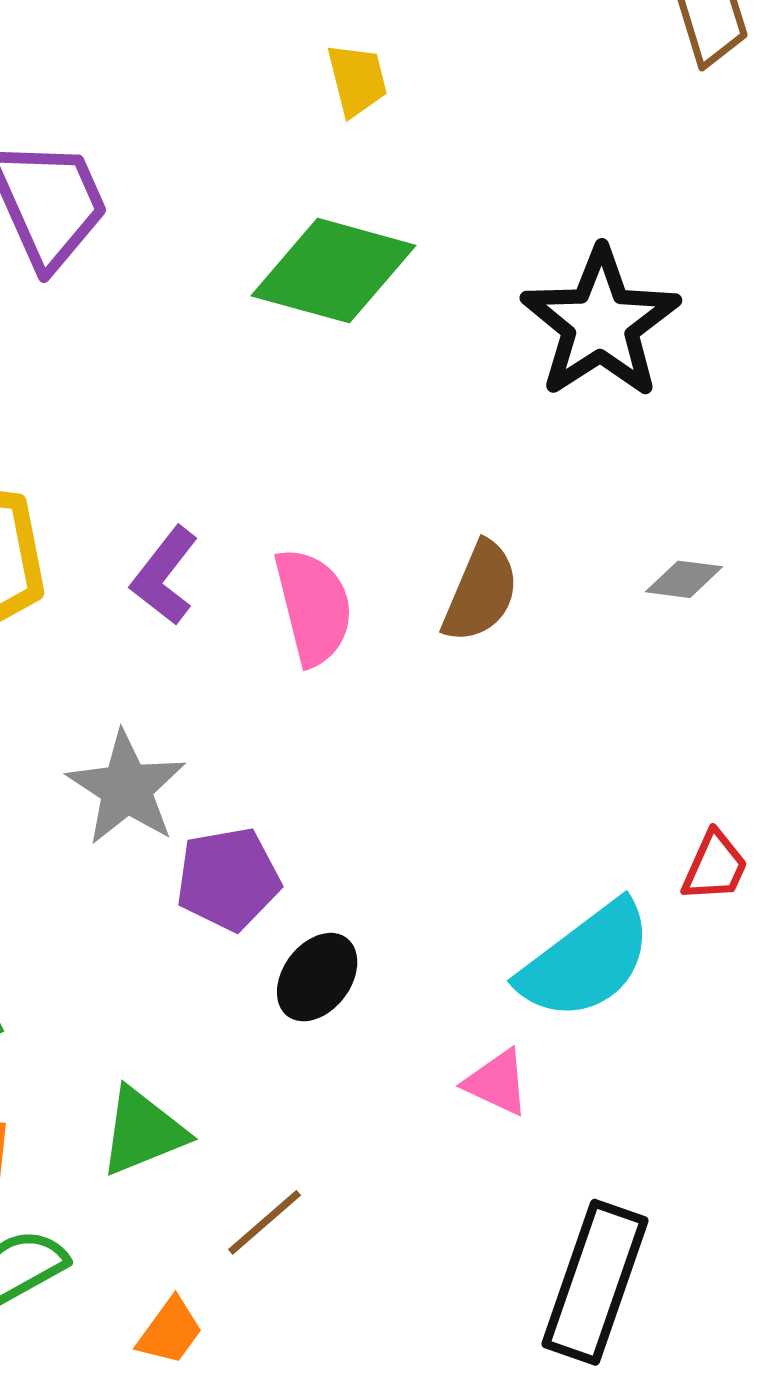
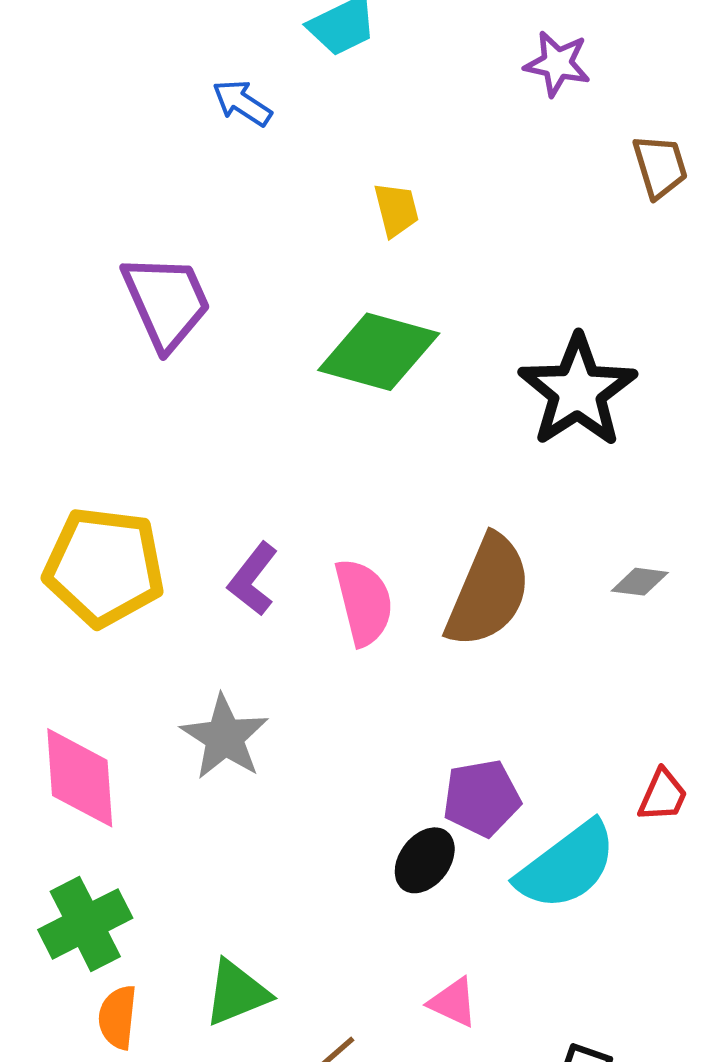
brown semicircle: (481, 592) -> (488, 591), size x1.5
purple pentagon: (228, 879) -> (482, 798), moved
black ellipse: (317, 977) -> (425, 860), moved
pink triangle: (497, 1082) -> (453, 1002), moved

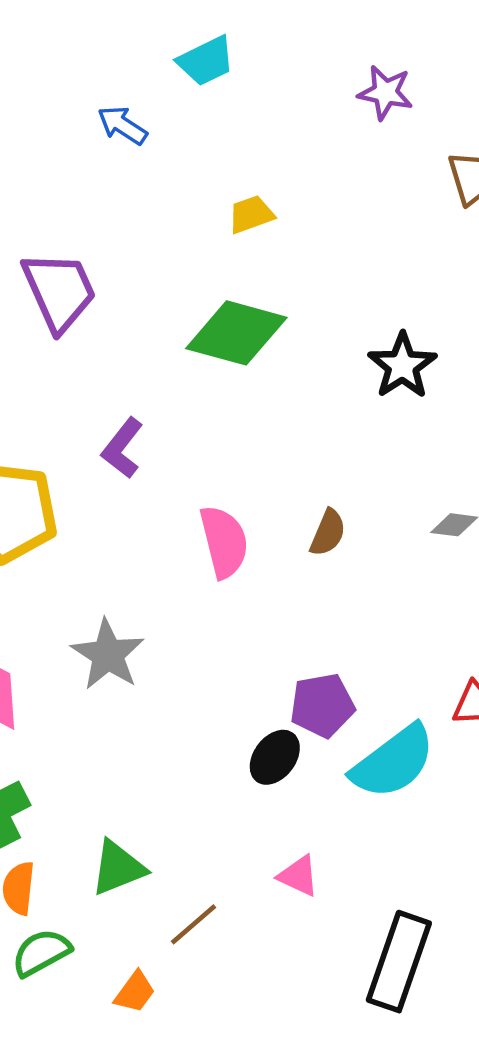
yellow trapezoid: (396, 210) -> (251, 214), turned -96
black star: (578, 391) -> (402, 366), size x0.7
purple L-shape: (253, 579) -> (122, 448), moved
brown semicircle: (488, 591) -> (328, 533), size x0.5

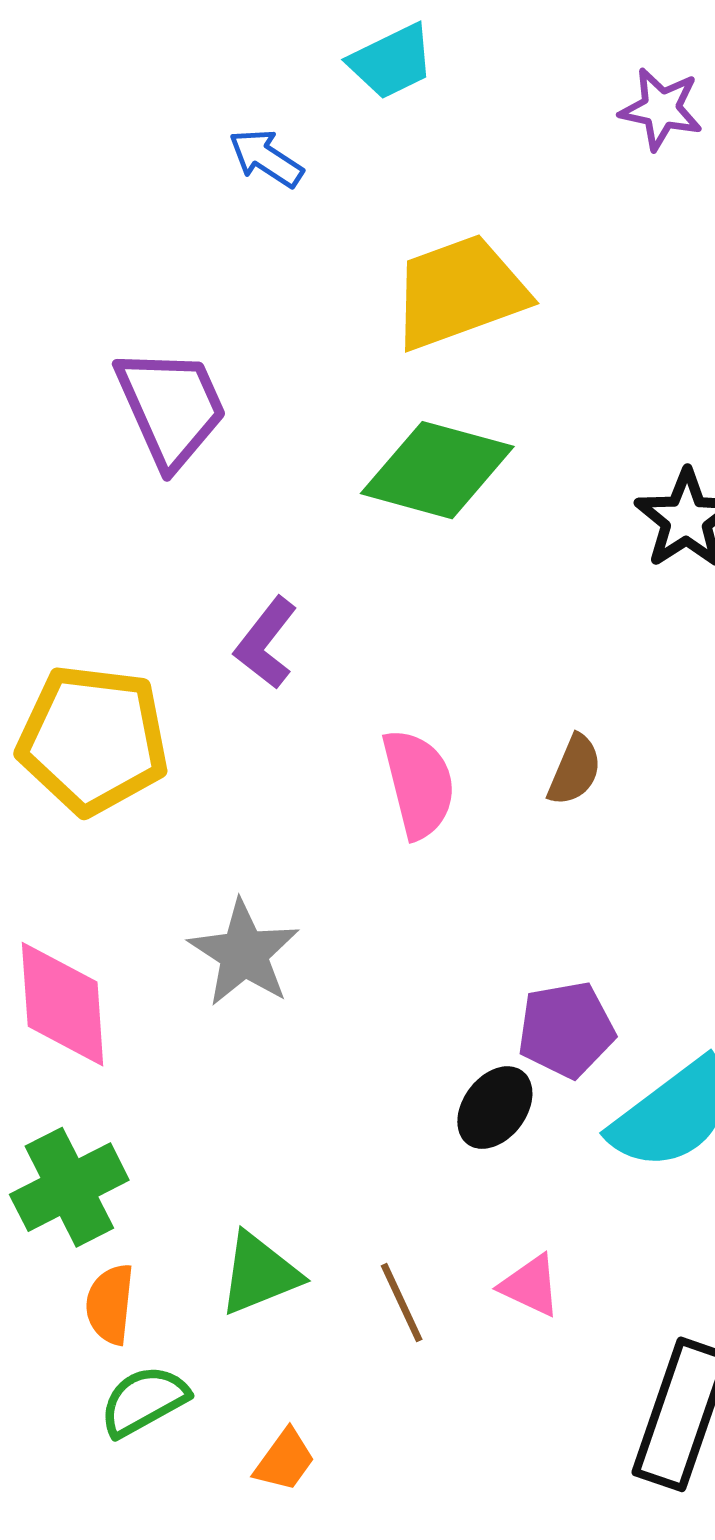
yellow trapezoid: (251, 214) -> (459, 292), size x2.0
brown line: (194, 924) -> (402, 1303), moved, turned -74

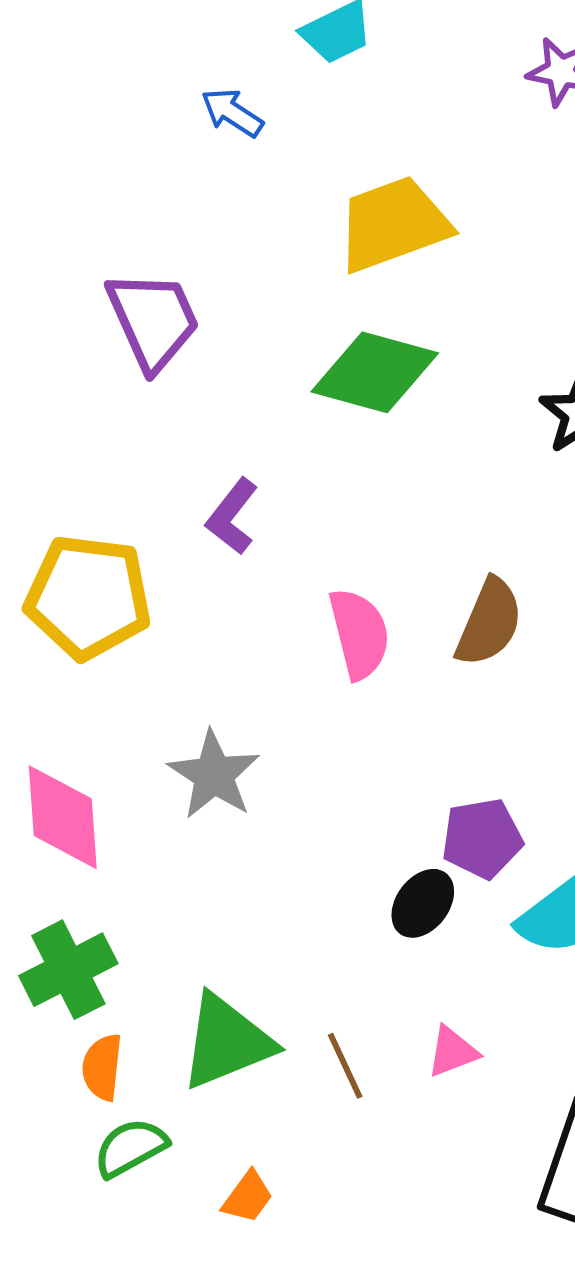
brown semicircle: (575, 770) -> (489, 622), size x1.5
green triangle: (259, 1274) -> (226, 1042), size x1.4
pink triangle: (531, 1286) -> (452, 1052), turned -46

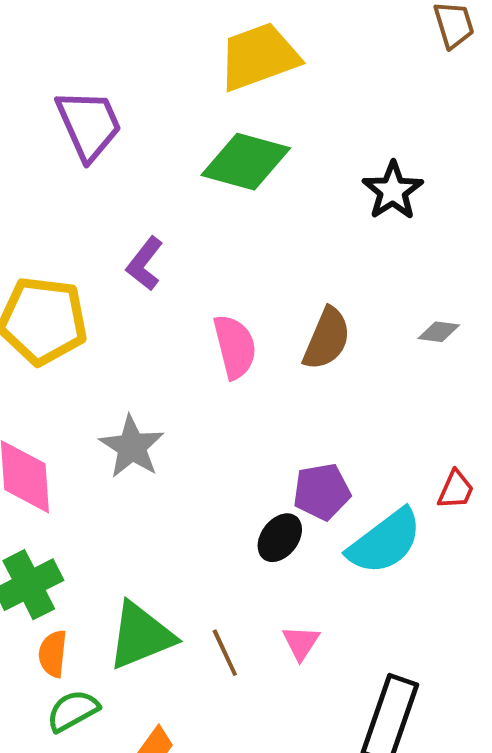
pink triangle: (452, 1052) -> (301, 643), turned -36

